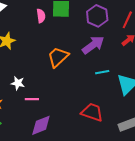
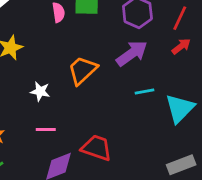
white star: (18, 83) -> (40, 91), moved
red trapezoid: (92, 112) -> (97, 148), moved

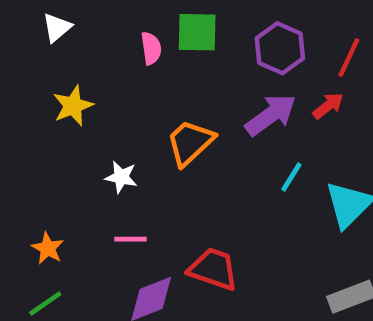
red arrow: (181, 46) -> (328, 106), moved
cyan line: (144, 91) -> (291, 177), turned -48

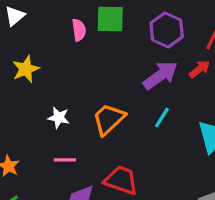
orange trapezoid: (190, 143) -> (109, 119), moved
cyan line: (291, 177) -> (162, 118), moved

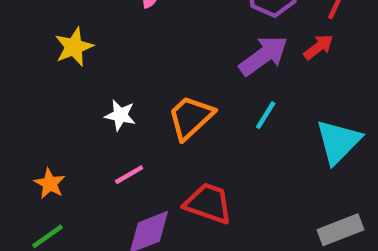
pink line: (65, 160) -> (129, 175), turned -30

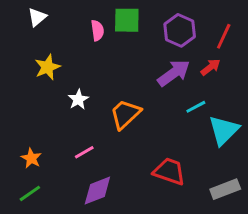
white star: (120, 115) -> (78, 99), moved, turned 30
cyan line: (266, 115) -> (196, 107), moved, turned 30
red trapezoid: (208, 203) -> (169, 171), moved

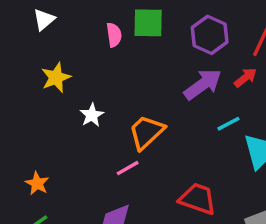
pink line: (84, 152) -> (128, 168), moved

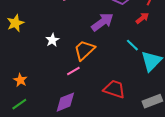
yellow star: (56, 78) -> (15, 23), moved
purple arrow: (203, 84) -> (102, 22), moved
cyan line: (228, 124) -> (132, 45), turned 72

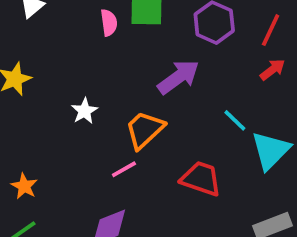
red arrow: (142, 18) -> (272, 70), moved
red trapezoid: (114, 89) -> (201, 179), moved

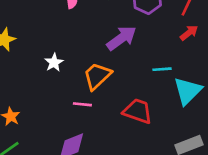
cyan line: (235, 120) -> (162, 69), turned -48
pink line: (124, 169) -> (82, 104), turned 36

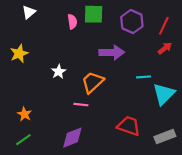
purple arrow: (121, 38) -> (112, 52), turned 35
red trapezoid: (138, 111) -> (129, 126), moved

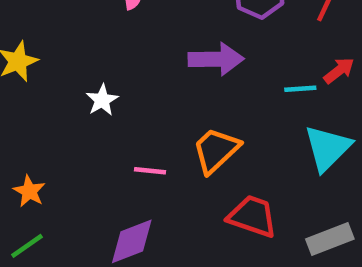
red arrow: (165, 48) -> (339, 71), moved
cyan line: (144, 77) -> (300, 89), moved
orange trapezoid: (93, 82) -> (216, 150), moved

